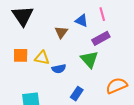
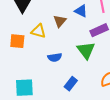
yellow triangle: (42, 58) -> (39, 31), moved

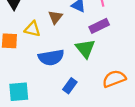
blue semicircle: (55, 57) -> (51, 57), size x1.6

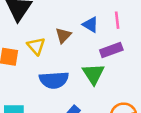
yellow triangle: (32, 29) -> (36, 46), turned 30

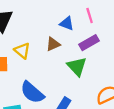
brown triangle: (63, 35) -> (53, 44), moved, turned 32
blue semicircle: (54, 80) -> (32, 92), moved, turned 55

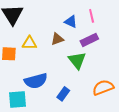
yellow triangle: (22, 51) -> (29, 43), turned -42
blue semicircle: (32, 92) -> (36, 81), turned -60

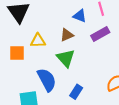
green triangle: (77, 60) -> (66, 58), moved
blue semicircle: (36, 81) -> (47, 80), turned -100

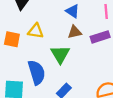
blue triangle: (80, 16) -> (73, 11), moved
brown triangle: (67, 35) -> (75, 32), moved

